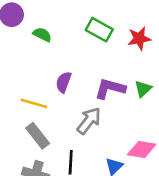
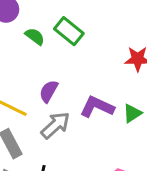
green rectangle: (99, 30) -> (69, 31), moved
gray arrow: (89, 121) -> (55, 125), moved

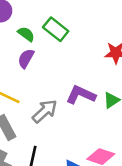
purple semicircle: (49, 91) -> (26, 58), moved

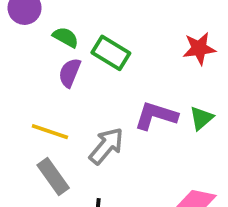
green rectangle: (56, 29) -> (111, 53), moved

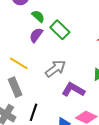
purple L-shape: (156, 116) -> (73, 90), moved
gray arrow: (106, 146) -> (55, 69), moved

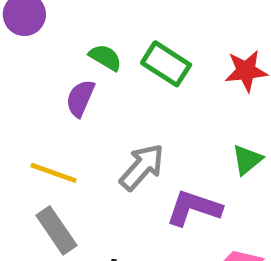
green semicircle: (38, 16) -> (105, 57), moved
green rectangle: (60, 30) -> (166, 64), moved

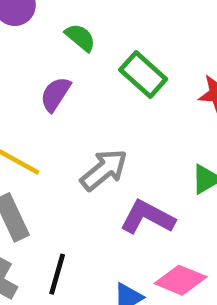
green semicircle: (105, 57) -> (80, 37), moved

